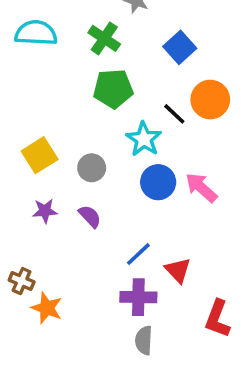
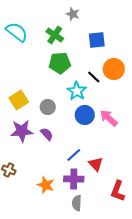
cyan semicircle: (36, 33) -> (17, 32), turned 35
blue square: (180, 47) -> (97, 40), turned 36
purple star: (45, 211) -> (22, 131), size x1.6
orange star: (47, 308) -> (46, 185), moved

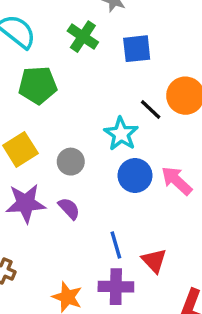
blue square: (97, 40) -> (137, 49), moved
green pentagon: (60, 63) -> (38, 85), moved
blue line: (74, 155) -> (116, 245), turned -63

